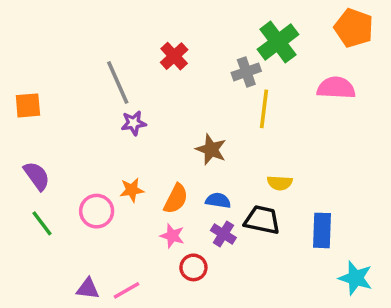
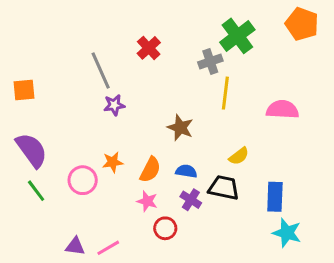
pink semicircle: (336, 88) -> (282, 110), moved
purple semicircle: (37, 176) -> (32, 150), size x1.4
yellow semicircle: (280, 183) -> (239, 156), turned -40
cyan star: (355, 278) -> (287, 233), moved

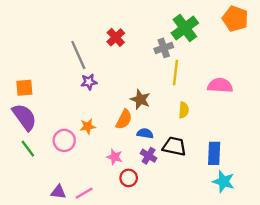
orange square: (24, 90) -> (24, 88), moved
yellow semicircle: (239, 156) -> (184, 110), moved, turned -49
orange semicircle: (150, 170) -> (124, 119), moved

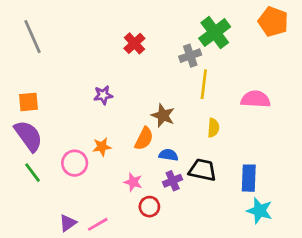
gray line: (78, 55) -> (32, 37), moved
purple cross: (149, 156) -> (173, 181), turned 35
purple triangle: (58, 192) -> (68, 223), turned -42

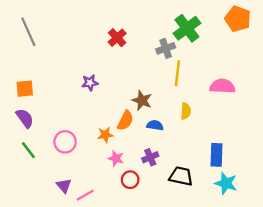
purple semicircle: (28, 136) -> (25, 118), size x0.7
orange star: (102, 147) -> (105, 135), moved
blue semicircle: (168, 155) -> (155, 125), moved
black trapezoid: (202, 170) -> (181, 176), moved
purple triangle: (68, 223) -> (64, 186), moved, turned -35

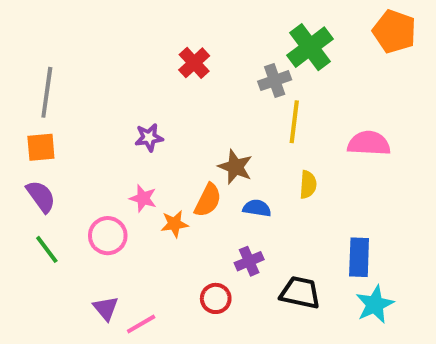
gray line: (28, 32) -> (47, 92), moved, turned 32
pink star: (116, 158) -> (143, 198), moved
cyan star: (226, 183) -> (375, 304), turned 30

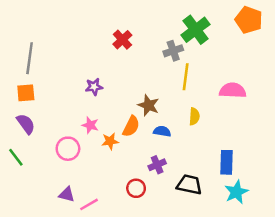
green line: (47, 249) -> (16, 157), moved
purple triangle: (106, 308) -> (67, 194), turned -35

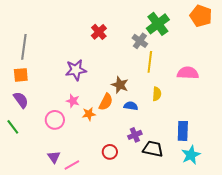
gray cross: (173, 51) -> (140, 41), turned -35
purple star: (94, 87) -> (76, 70), size x1.5
purple cross: (157, 165) -> (135, 135), moved
purple triangle: (67, 194) -> (54, 157), turned 40

